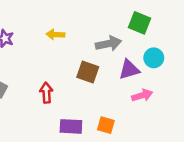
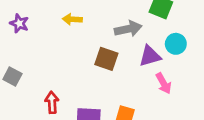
red arrow: (46, 93) -> (52, 102), moved
pink arrow: (142, 95) -> (164, 83), turned 78

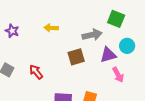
brown square: (106, 59) -> (76, 57), turned -36
red arrow: (52, 102) -> (36, 72), moved, turned -35

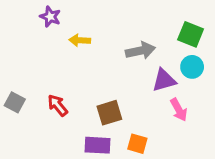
green square: (116, 19) -> (191, 34), moved
purple star: (12, 31) -> (50, 17), moved
brown square: (76, 57) -> (109, 113), moved

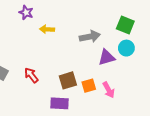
pink arrow: (179, 110) -> (109, 90), moved
orange square: (137, 144) -> (89, 86), moved, turned -32

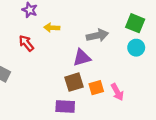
purple triangle: (107, 57) -> (82, 58), moved
red arrow: (31, 75) -> (26, 43), moved

